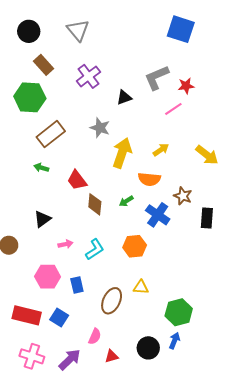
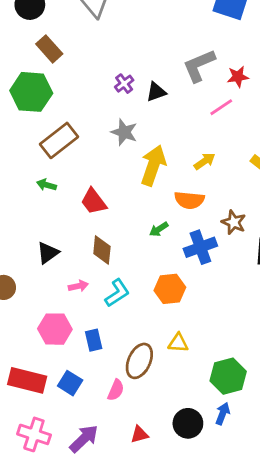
purple cross: (88, 76) -> (124, 84), moved, size x0.6
brown diamond: (95, 204) -> (102, 250), moved
blue cross: (158, 215) -> (200, 247), turned 35
pink semicircle: (95, 336) -> (116, 390), moved

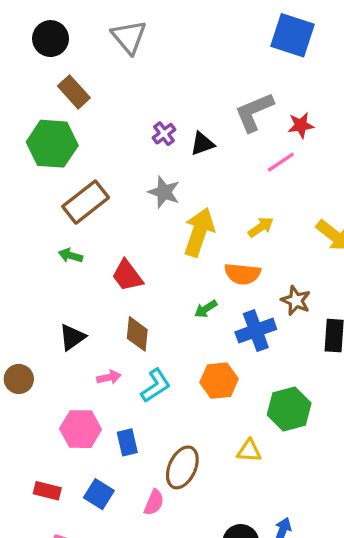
yellow triangle: (178, 343) -> (249, 451), moved
green hexagon: (228, 376) -> (289, 409), moved
red rectangle: (27, 380) -> (47, 491), size x0.6

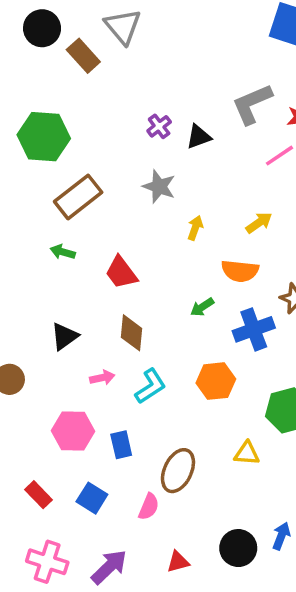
brown rectangle: (74, 92) -> (83, 56), moved
yellow arrow: (199, 232) -> (195, 228), size x0.5
red rectangle: (47, 491) -> (39, 495), turned 32

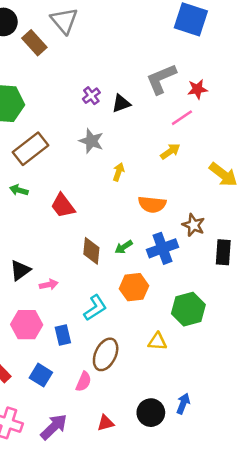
yellow arrow: (259, 223) -> (170, 151), moved
green arrow: (202, 307) -> (124, 247), moved
brown diamond: (132, 333) -> (91, 251), moved
black triangle: (64, 336) -> (20, 270), moved
cyan L-shape: (150, 386) -> (95, 308), moved

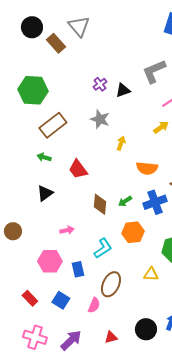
black triangle: (20, 270) -> (45, 193), moved

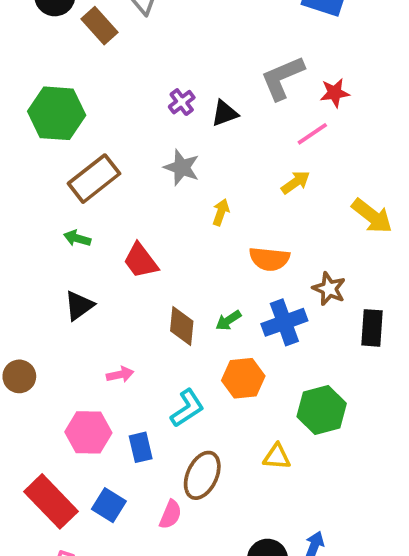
red rectangle: (30, 298) -> (51, 501), size x1.8

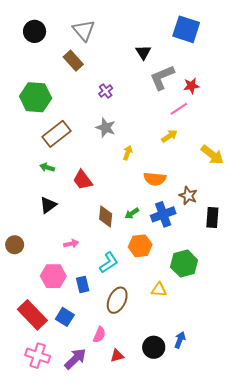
brown rectangle: (100, 26) -> (73, 61), moved
black triangle: (225, 113) -> (143, 52), moved, turned -42
pink semicircle: (170, 515) -> (99, 335), moved

